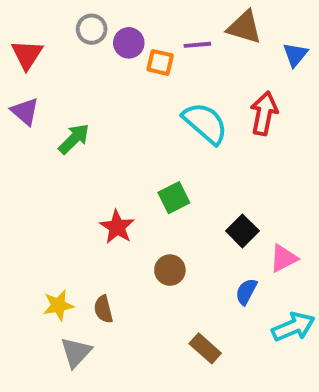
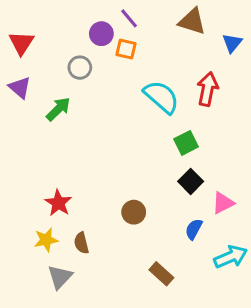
gray circle: (92, 29) -> (80, 68), moved
purple line: (197, 45) -> (129, 18), moved, turned 55
green square: (174, 198) -> (186, 143), moved
red star: (117, 227) -> (58, 203), moved

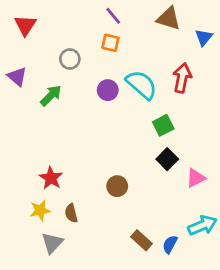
purple circle: (101, 34) -> (108, 90), moved
red triangle: (21, 43) -> (25, 25), moved
blue semicircle: (194, 229) -> (170, 244), moved

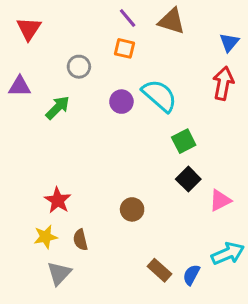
brown triangle: (169, 18) -> (172, 21), moved
purple triangle: (17, 77) -> (20, 86), turned -40
red arrow: (182, 78) -> (223, 83), moved

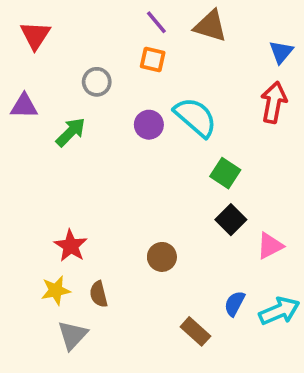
green square: (184, 141) -> (225, 173), turned -30
blue semicircle: (191, 275) -> (235, 304), moved

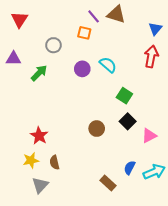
purple line: (156, 22) -> (94, 16), moved
cyan semicircle: (195, 117) -> (108, 65), size x0.7
brown circle: (162, 257) -> (97, 129), moved

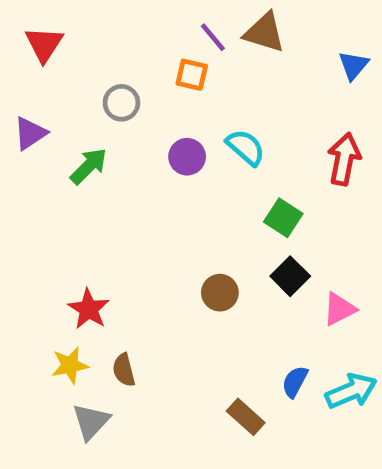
red arrow: (151, 57) -> (344, 159), moved
purple triangle: (13, 59) -> (30, 133), turned -35

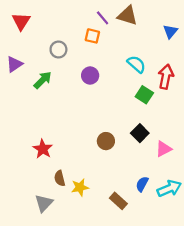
cyan semicircle: (246, 147) -> (136, 64), moved
green square: (283, 218) -> (144, 95), moved
yellow star: (70, 365) -> (80, 187), moved

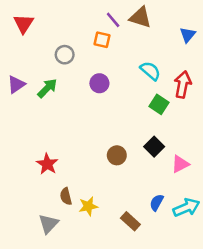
purple triangle: (14, 64) -> (16, 85), moved

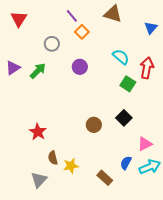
purple line: (113, 20) -> (72, 16), moved
orange square: (102, 40) -> (82, 32), turned 32
pink triangle: (180, 164) -> (145, 144), moved

